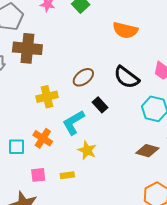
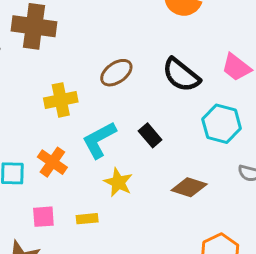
black rectangle: (100, 105) -> (150, 135), moved
brown diamond: (147, 151) -> (189, 187), moved

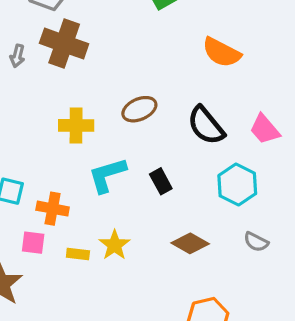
orange cross: (52, 162) -> (53, 209), moved, turned -36
yellow star: (118, 182) -> (115, 245), moved

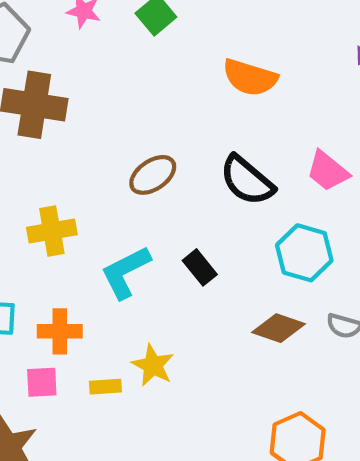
yellow cross: (76, 125) -> (52, 231), moved
brown diamond: (190, 243) -> (278, 328), moved

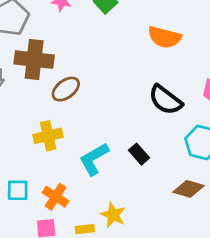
brown ellipse: (153, 175) -> (66, 89), moved
orange cross: (60, 331) -> (56, 197), turned 35

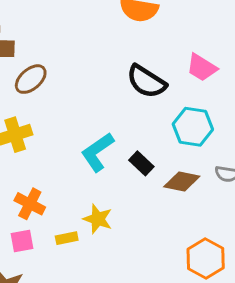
black rectangle: (139, 154) -> (141, 163), moved
cyan L-shape: (94, 159) -> (97, 152), moved

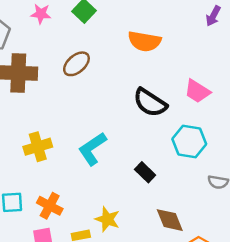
brown ellipse: (31, 79) -> (76, 64), moved
cyan L-shape: (97, 152) -> (92, 149), moved
brown diamond: (182, 182) -> (170, 220), moved, turned 56

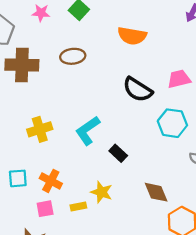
brown ellipse: (76, 64) -> (73, 56), turned 35
pink trapezoid: (197, 91) -> (179, 79), turned 135
black rectangle: (145, 172) -> (118, 153), moved

